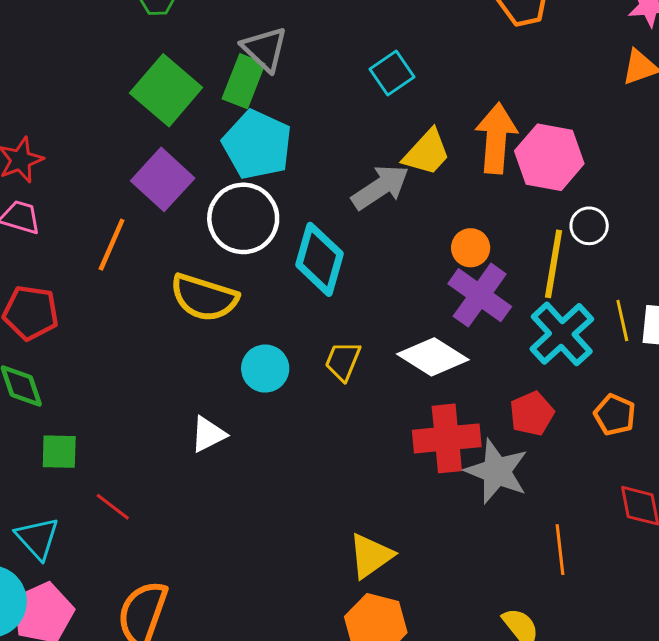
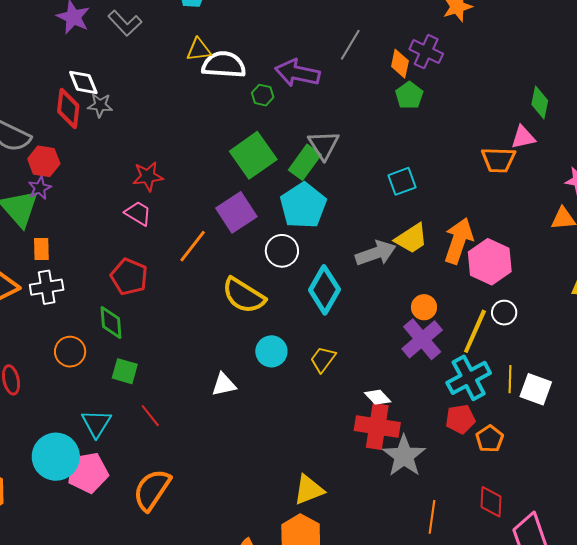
white circle: (243, 218) -> (282, 251), size x0.7
white diamond: (433, 357) -> (378, 397), moved, size x0.6
red pentagon: (532, 414) -> (460, 419), moved

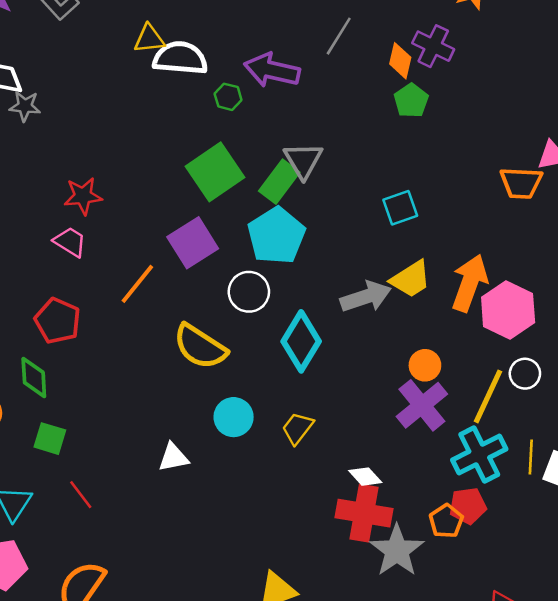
orange pentagon: (490, 439) -> (446, 521), moved

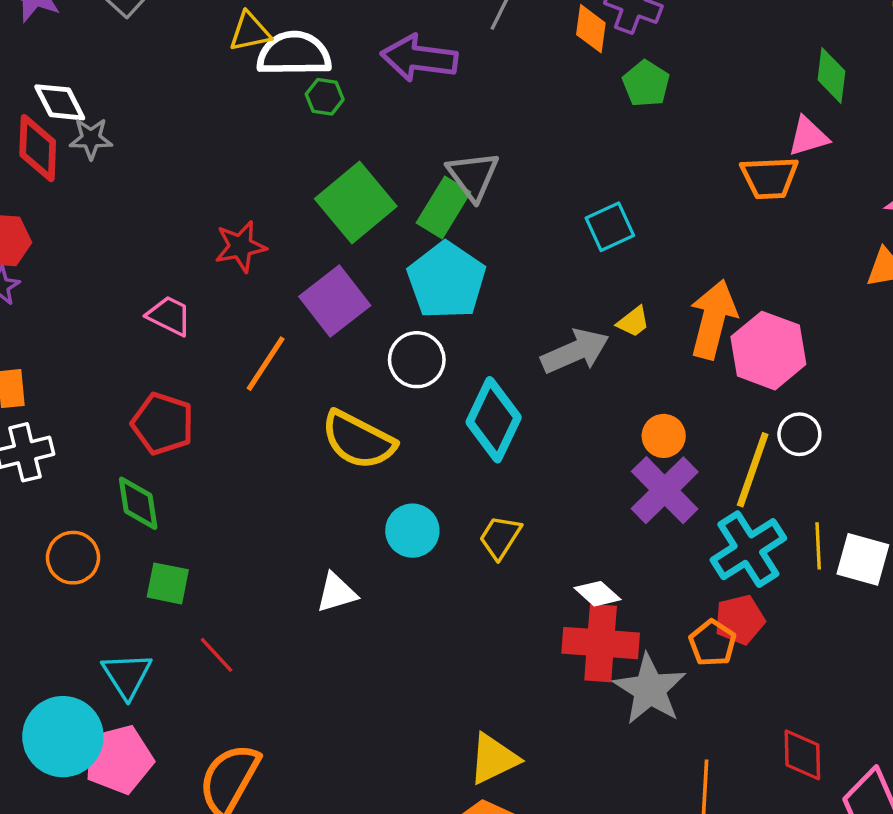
green hexagon: (228, 97) -> (325, 97), moved
green pentagon: (411, 101) -> (646, 84), moved
red star: (83, 196) -> (240, 246), moved
yellow trapezoid: (411, 279) -> (633, 322), size x0.6

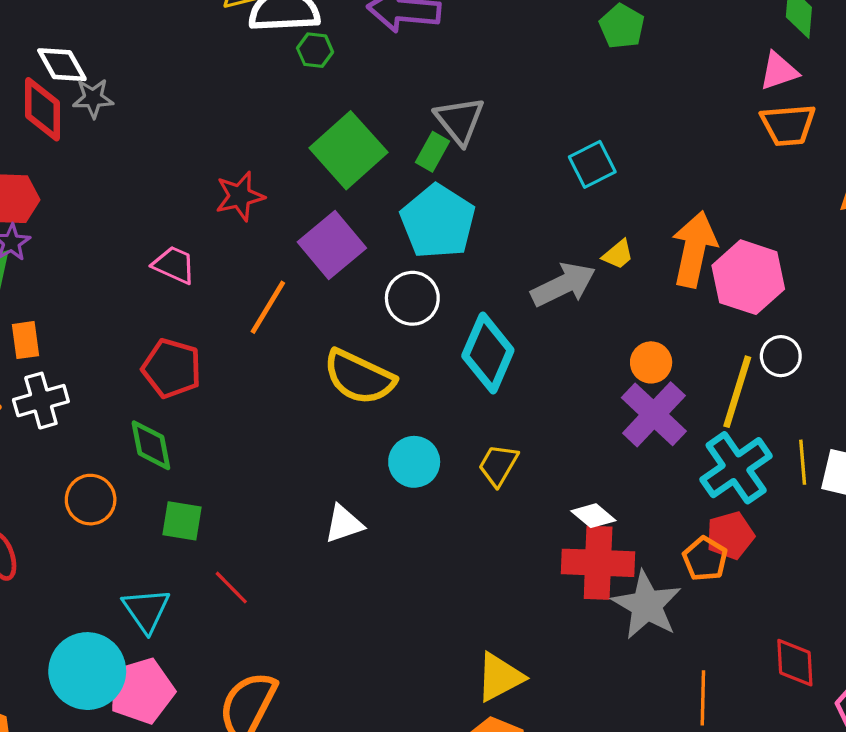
orange trapezoid: (770, 178) -> (788, 125), moved
green rectangle: (443, 207) -> (433, 152), size x0.7

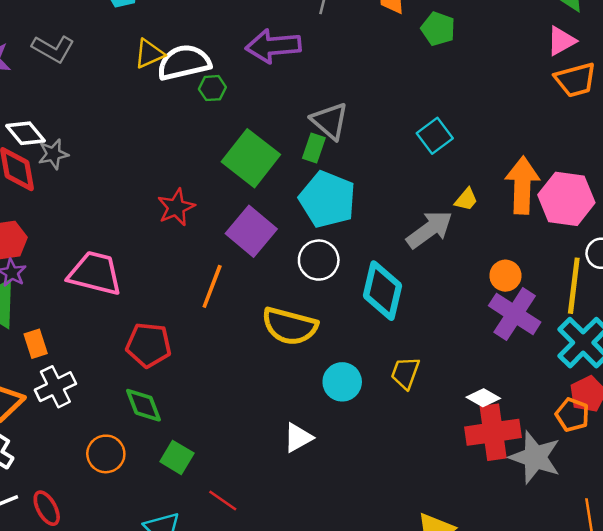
pink trapezoid: (174, 265) -> (95, 273), moved, size x1.6
green square: (182, 521) -> (177, 457), turned 32

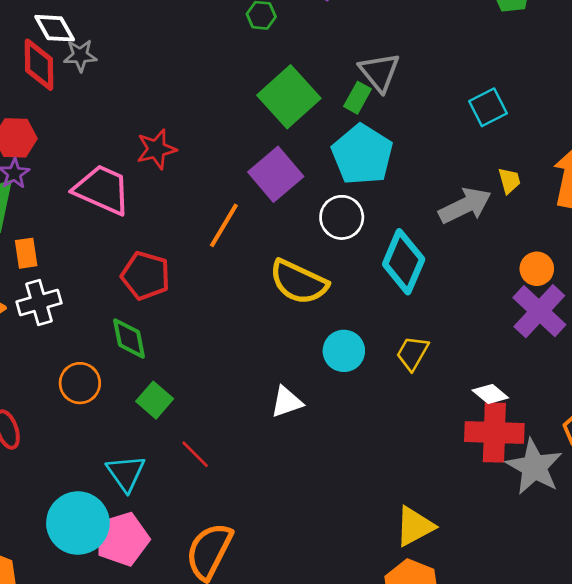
yellow trapezoid: (466, 199) -> (509, 181), turned -65
red star: (176, 207) -> (156, 149), moved

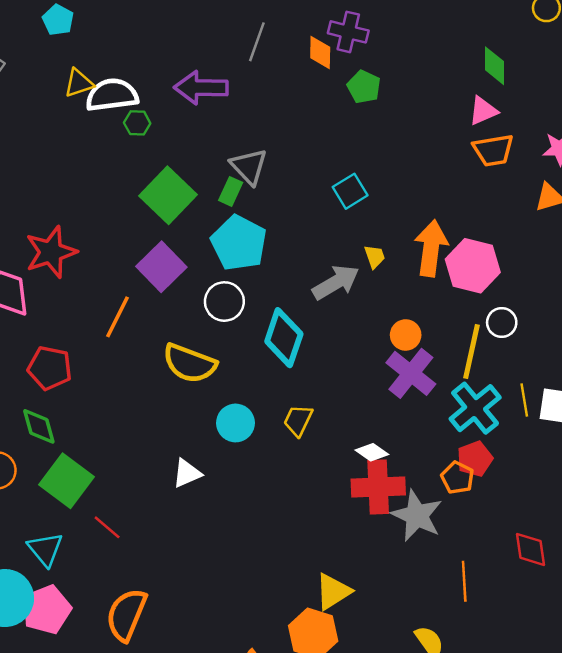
red star: (156, 149) -> (51, 252), size x1.4
green square: (155, 400) -> (66, 481), size x1.6
yellow triangle: (415, 526) -> (333, 592), moved

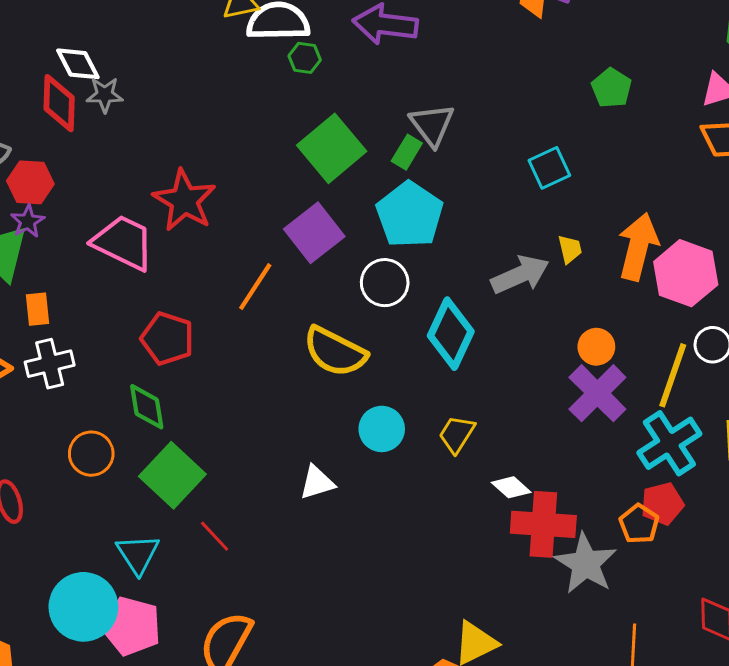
green pentagon: (364, 87) -> (612, 88), moved
red star: (51, 252) -> (184, 200), turned -30
white diamond: (372, 452) -> (511, 487), moved
pink pentagon: (47, 610) -> (131, 626), turned 30

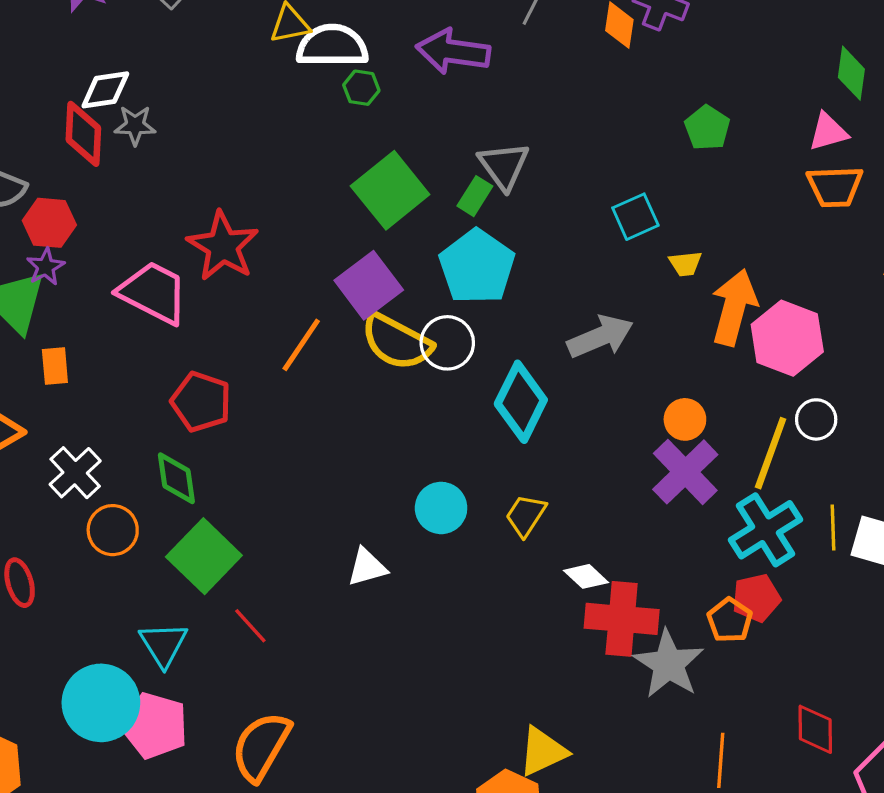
white diamond: (78, 64) -> (105, 90), turned -72
yellow trapezoid: (570, 249) -> (685, 264), moved, turned 96
yellow semicircle: (335, 352) -> (397, 342), moved
white cross: (50, 364) -> (75, 473), moved, turned -30

